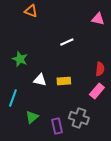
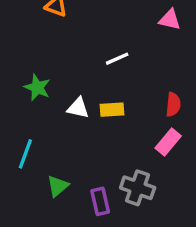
white triangle: (40, 80) -> (78, 108), moved
yellow rectangle: (64, 81) -> (112, 110), moved

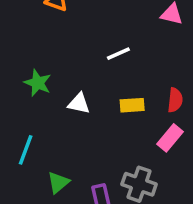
yellow rectangle: (112, 110) -> (132, 105), moved

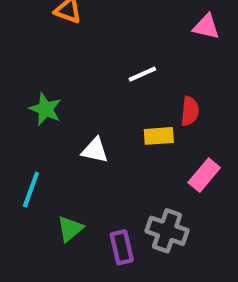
red semicircle: (175, 100) -> (190, 111), moved
white triangle: (79, 103) -> (95, 150), moved

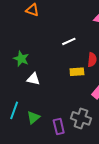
white triangle: (95, 150) -> (33, 79), moved
cyan line: (31, 190) -> (14, 110), moved

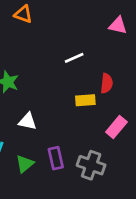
white triangle: (33, 79) -> (28, 121), moved
purple rectangle: (59, 127) -> (56, 158), moved

